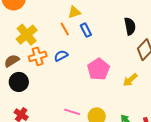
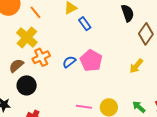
orange line: (65, 29) -> (36, 12), moved
blue semicircle: (61, 56) -> (69, 62), moved
pink pentagon: (98, 69) -> (91, 61), moved

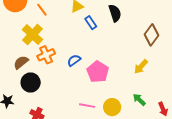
black semicircle: (128, 13) -> (115, 13), moved
pink pentagon: (91, 61) -> (98, 72), moved
green arrow: (139, 107) -> (139, 100), moved

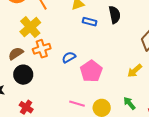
blue rectangle: (91, 23) -> (90, 22), turned -48

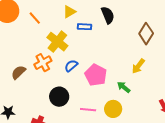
yellow cross: (30, 27) -> (57, 42), moved
black circle: (23, 75) -> (59, 97), moved
green arrow: (129, 103) -> (124, 87), moved

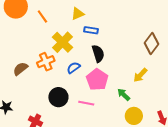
black semicircle: (108, 15) -> (98, 54), moved
yellow circle: (113, 109) -> (134, 116), moved
pink line: (88, 110) -> (86, 103), moved

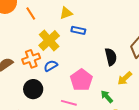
black semicircle: (98, 54) -> (111, 57), moved
blue semicircle: (74, 68) -> (51, 66), moved
black circle: (58, 97) -> (33, 89), moved

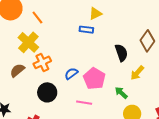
yellow triangle: (66, 13) -> (95, 14), moved
yellow cross: (49, 41) -> (28, 42), moved
blue semicircle: (51, 66) -> (71, 74), moved

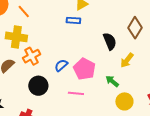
yellow cross: (28, 42) -> (16, 37), turned -30

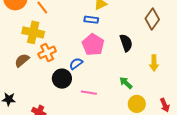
brown diamond: (135, 28) -> (152, 19), moved
yellow arrow: (127, 60) -> (154, 63), moved, turned -42
pink pentagon: (84, 69) -> (93, 45), moved
black circle: (38, 86) -> (62, 79), moved

